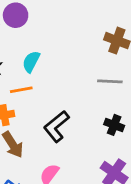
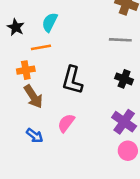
black L-shape: (56, 126) -> (72, 80), turned -36

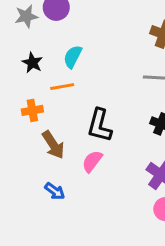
orange cross: (26, 70) -> (32, 110), moved
pink semicircle: (66, 123) -> (92, 161), moved

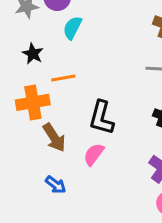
cyan semicircle: (73, 57) -> (72, 28), moved
orange cross: (32, 110) -> (33, 102), size x1.5

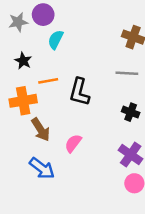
black L-shape: (101, 118) -> (79, 92), moved
blue arrow: (56, 185) -> (42, 168), size x1.5

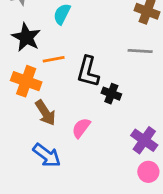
black star: (23, 61) -> (26, 37), size x1.5
orange cross: (23, 101) -> (26, 81), turned 30
black cross: (131, 112) -> (111, 94), moved

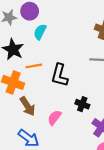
black cross: (111, 94) -> (82, 104), moved

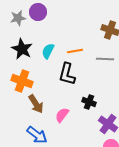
cyan semicircle: (40, 32) -> (48, 51), moved
orange line: (34, 66) -> (75, 51), moved

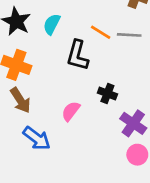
orange line: (75, 51) -> (101, 32), moved, turned 42
brown arrow: (36, 104) -> (20, 100), moved

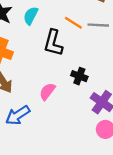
blue arrow: (37, 138) -> (18, 115), turned 110

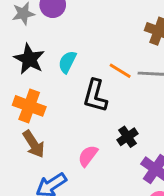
black cross: (79, 76) -> (128, 137), turned 35

